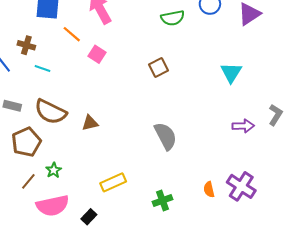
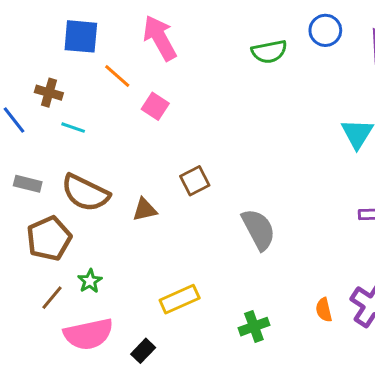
brown square: (159, 67) -> (195, 181), moved

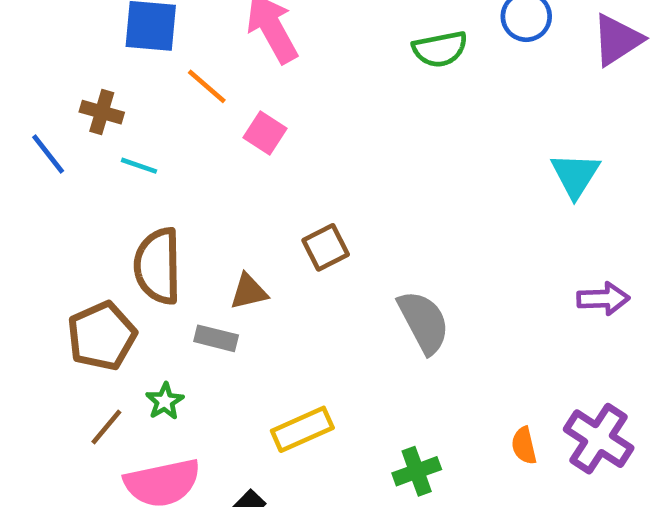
gray rectangle: (28, 184) -> (216, 338), moved
brown semicircle: (85, 193) -> (158, 266), turned 63

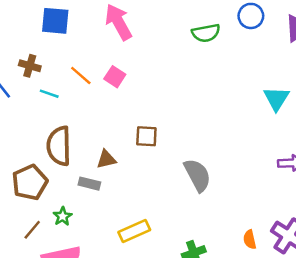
orange line: (207, 86) -> (81, 75), moved
brown square: (326, 247) -> (146, 136), turned 30

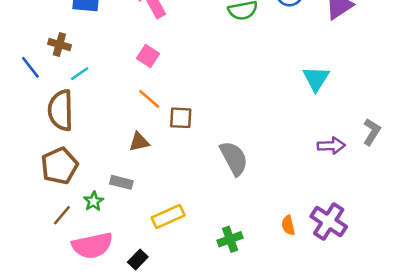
orange line: (81, 75) -> (149, 99), moved
cyan line: (49, 94) -> (80, 74), turned -54
brown semicircle: (59, 146) -> (61, 110), moved
gray rectangle: (89, 184) -> (121, 182), moved

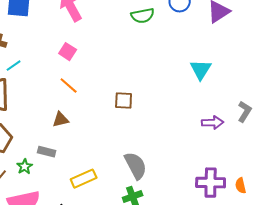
brown square: (181, 118) -> (124, 101), moved
gray semicircle: (234, 158) -> (136, 166), moved
purple cross: (329, 222) -> (211, 183), turned -32
orange semicircle: (288, 225) -> (241, 186), moved

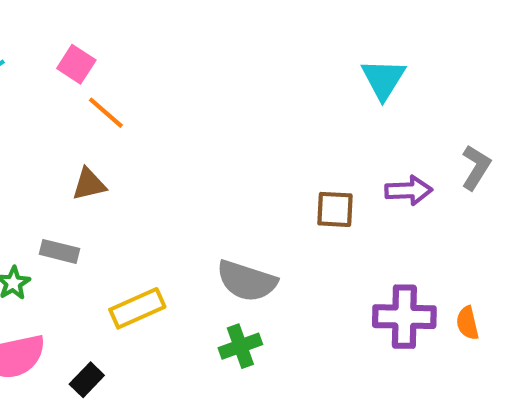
pink square: (68, 52) -> (76, 64), moved
brown square: (124, 101) -> (335, 209), moved
gray semicircle: (136, 166) -> (247, 281), turned 136

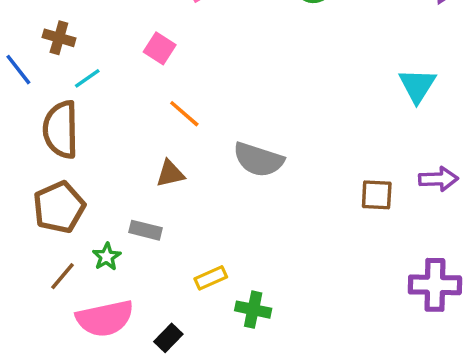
pink square: (76, 64) -> (160, 48), moved
gray semicircle: (247, 281) -> (258, 160), moved
yellow rectangle: (137, 308) -> (211, 278), size x0.7
green cross: (240, 346) -> (253, 310), moved, turned 32

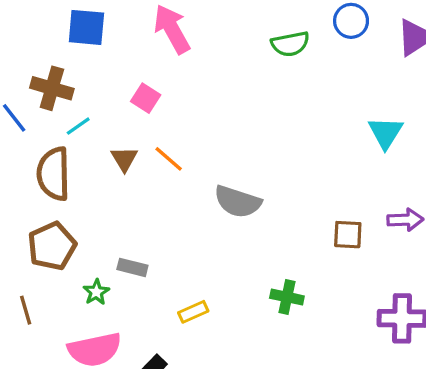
brown cross: (59, 38) -> (52, 88), size x1.4
brown triangle: (170, 174) -> (124, 159), moved, turned -48
brown line: (63, 276) -> (26, 310), moved, turned -56
green cross: (253, 310) -> (287, 297), moved

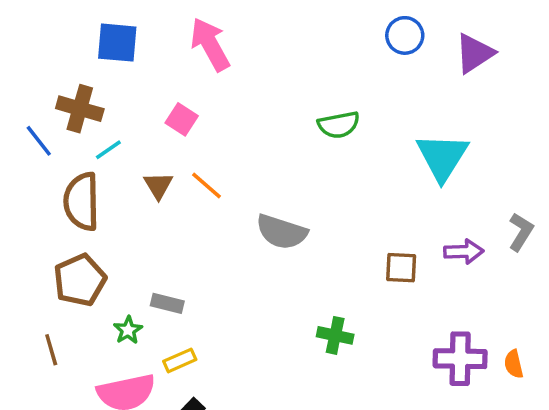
green semicircle: (290, 44) -> (339, 125), moved
cyan triangle: (386, 133) -> (442, 157), size x1.4
yellow rectangle: (193, 312) -> (180, 360), moved

